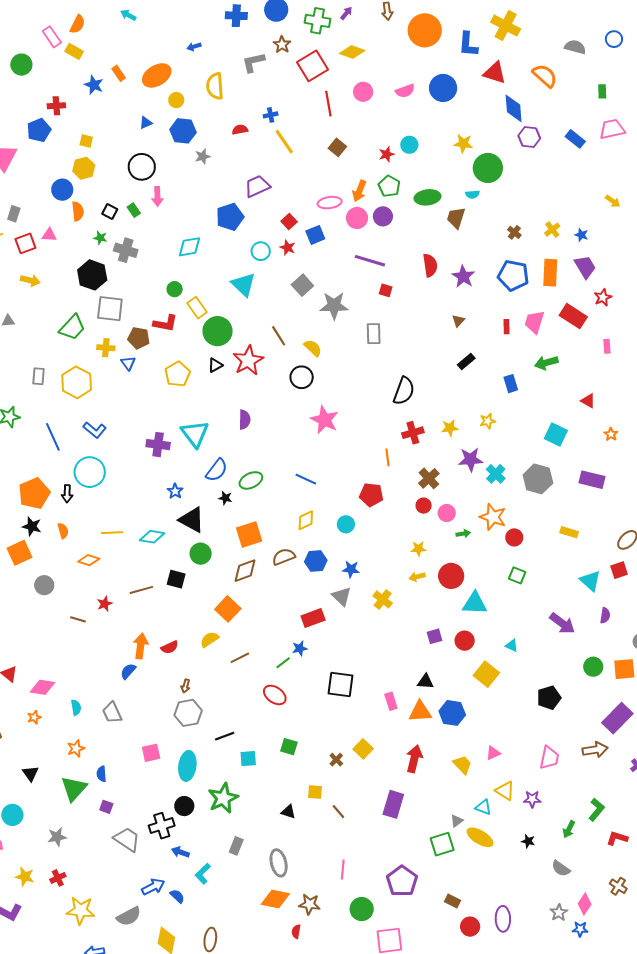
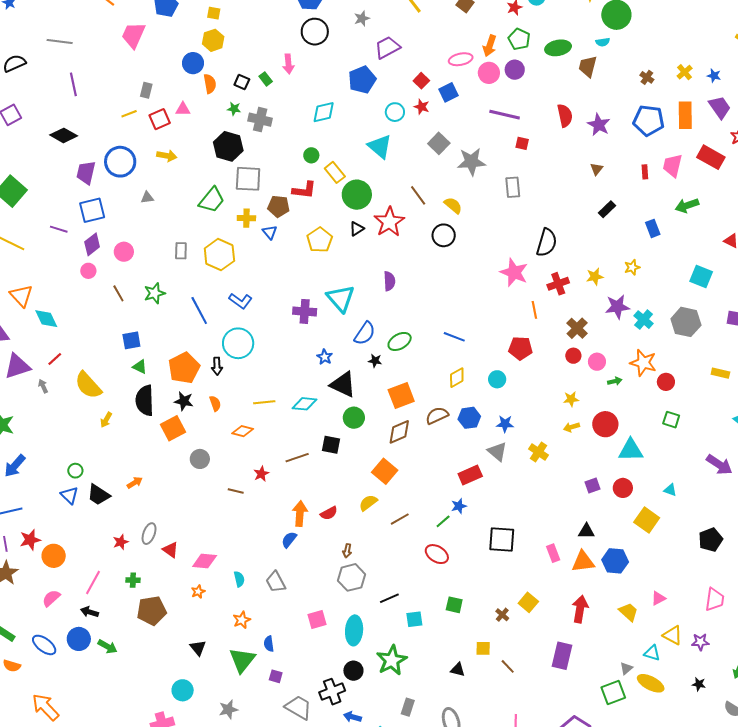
gray star: (203, 156) -> (362, 19), moved
black circle: (142, 167) -> (315, 32), moved
pink star: (325, 420) -> (514, 272), moved

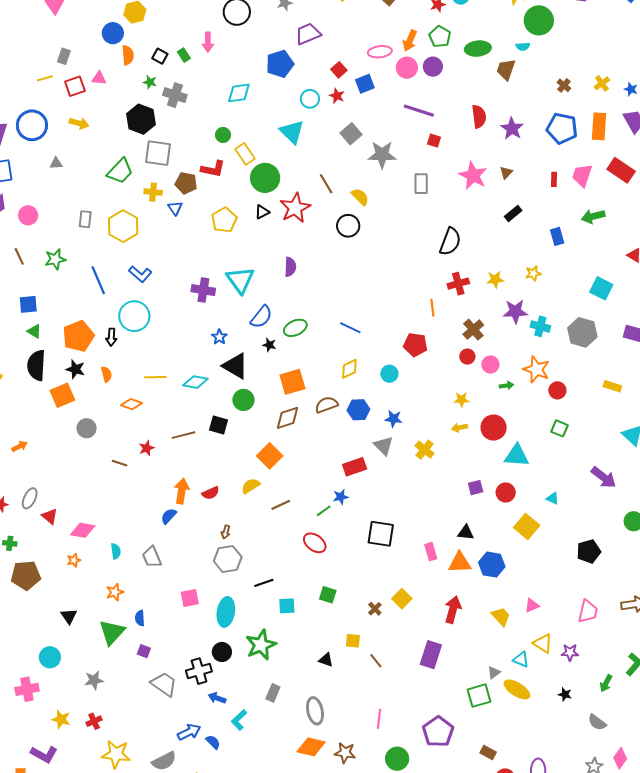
pink star: (514, 272) -> (473, 176), moved
cyan cross: (644, 320) -> (540, 326), turned -30

